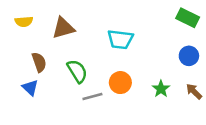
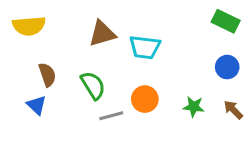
yellow semicircle: (24, 22) -> (29, 26), size x1.5
brown triangle: (63, 28) -> (102, 33), moved
green star: (161, 89) -> (194, 107), turned -30

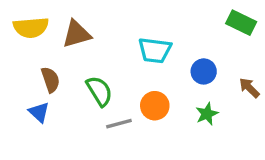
brown triangle: (102, 33) -> (77, 34), moved
blue circle: (227, 67) -> (204, 71), moved
green star: (194, 107) -> (207, 114), turned -30
brown arrow: (233, 110) -> (249, 88), moved

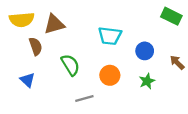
brown semicircle: (50, 80) -> (36, 46), moved
gray line: (119, 124) -> (84, 98), moved

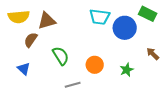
cyan trapezoid: (110, 36) -> (100, 17), moved
brown semicircle: (36, 46) -> (31, 40), turned -126
blue circle: (145, 51) -> (125, 28), moved, size x1.5

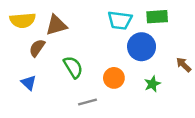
green rectangle: (148, 14) -> (157, 17), moved, turned -30
blue circle: (125, 28) -> (142, 47), moved

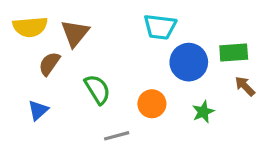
green rectangle: (157, 17) -> (234, 52), moved
brown triangle: (56, 25) -> (75, 33), turned -35
blue triangle: (29, 83) -> (38, 110), turned 35

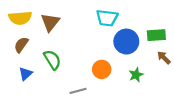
brown semicircle: (49, 64) -> (21, 45), moved
green semicircle: (97, 89) -> (52, 60), moved

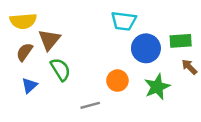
brown triangle: (50, 22) -> (49, 40), moved
green star: (136, 75) -> (157, 87), size x1.5

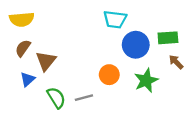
brown triangle: (49, 40) -> (46, 61), moved
green semicircle: (60, 69) -> (56, 98), moved

